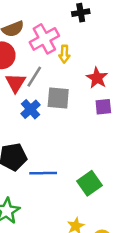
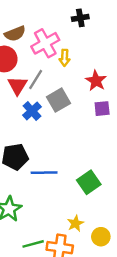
gray square: (58, 98) -> (59, 100), turned -35

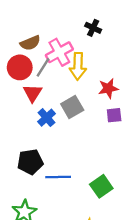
black cross: (80, 18) -> (93, 28), turned 35
yellow arrow: (65, 58) -> (78, 66), size x1.6
gray line: (36, 80) -> (43, 67), moved
red star: (96, 81) -> (108, 88), turned 30

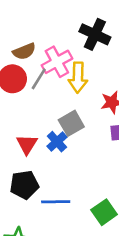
black cross: (93, 28) -> (95, 34), size x1.6
red triangle: (33, 93) -> (27, 144), moved
blue cross: (47, 118) -> (57, 142), moved

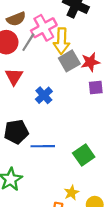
gray square: (71, 123) -> (69, 61), moved
red triangle: (27, 144) -> (14, 76), moved

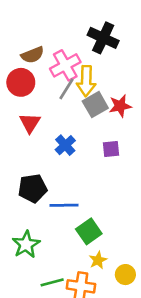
gray line: (28, 42) -> (67, 89), moved
purple square: (96, 88) -> (111, 149), moved
green square: (84, 155) -> (89, 231), moved

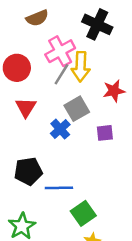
brown semicircle: (33, 55) -> (37, 18), moved
gray square: (95, 105) -> (77, 109), moved

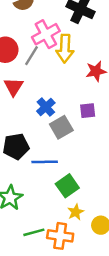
gray line: (61, 74) -> (32, 56), moved
gray square: (77, 109) -> (61, 127), moved

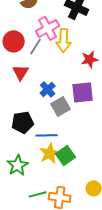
purple square: (88, 111) -> (83, 92), size x1.6
yellow star: (76, 212) -> (50, 153), moved, size x1.5

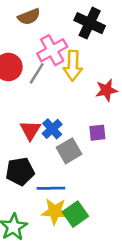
red triangle: (21, 72) -> (30, 130), moved
purple square: (83, 92) -> (97, 133), size x0.6
yellow star: (50, 153) -> (55, 211), turned 30

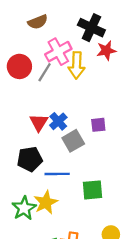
red star: (106, 90) -> (106, 50), moved
yellow star: (55, 211) -> (46, 202), moved, turned -30
green square: (75, 214) -> (93, 190), moved, turned 30

